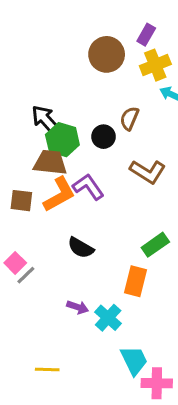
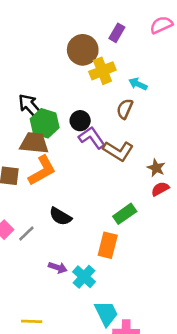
yellow cross: (155, 65) -> (102, 71), moved
brown semicircle: (129, 118) -> (125, 109), moved
purple L-shape: (88, 187) -> (92, 138), moved
gray line: (26, 275) -> (26, 233), moved

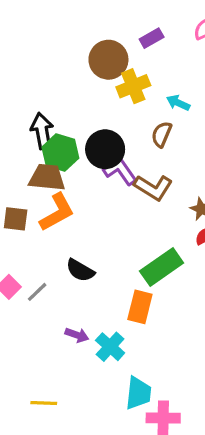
purple rectangle: (117, 33) -> (152, 38), turned 30
black arrow: (30, 106) -> (42, 131), turned 32
black circle: (80, 121) -> (105, 149), size x1.5
green rectangle: (125, 214) -> (162, 267), size x1.4
cyan trapezoid: (106, 313) -> (138, 393), turned 32

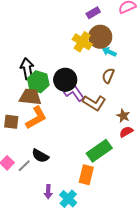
brown circle: (108, 60) -> (100, 37), moved
yellow cross: (133, 86) -> (82, 42), turned -36
brown semicircle: (162, 134) -> (108, 76), moved
black semicircle: (80, 270) -> (40, 156), moved
purple arrow: (77, 335) -> (48, 192), turned 72

